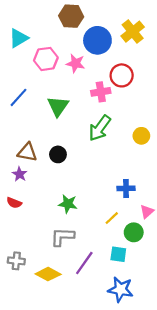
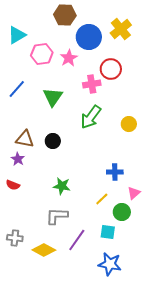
pink star: (76, 63) -> (69, 58), turned 30

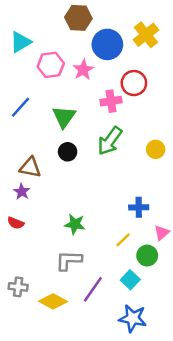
black circle: (53, 141) -> (68, 152), moved
cyan square: (108, 232) -> (130, 280), turned 35

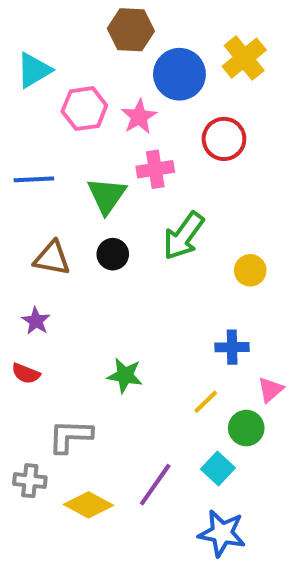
pink cross: (111, 101) -> (155, 169), moved
blue line: (21, 107) -> (34, 179), turned 45
yellow circle: (156, 149) -> (250, 270), moved
brown triangle: (30, 167) -> (52, 258), moved
gray L-shape: (69, 260) -> (70, 436), moved

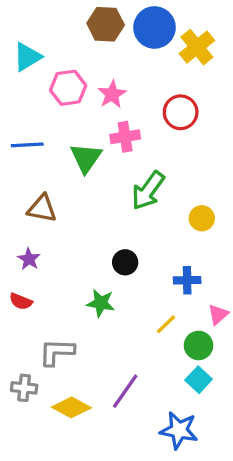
blue circle: (179, 74) -> (154, 27), moved
black circle: (113, 254) -> (125, 262), moved
cyan square: (218, 468) -> (199, 380), moved

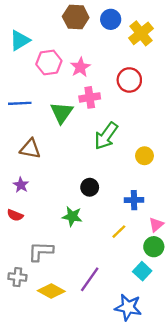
blue circle: (154, 27) -> (111, 19), size x0.7
green circle: (199, 345) -> (154, 247), moved

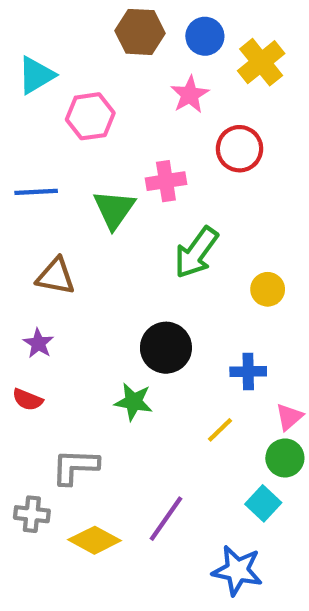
pink star: (80, 67) -> (190, 95), moved
black circle: (90, 187) -> (166, 348), size x1.5

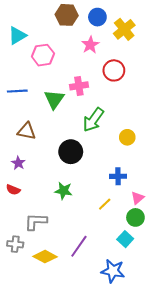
black circle: (166, 348) -> (71, 152), moved

